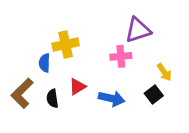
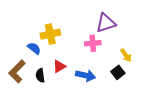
blue semicircle: (44, 63) -> (34, 48), turned 128

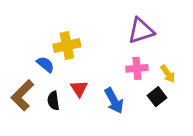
pink cross: (93, 43) -> (137, 68), moved
red triangle: (59, 66) -> (79, 89), turned -32
blue arrow: (86, 75) -> (114, 101), turned 48

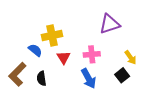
pink cross: (137, 68) -> (92, 54), moved
red triangle: (79, 89) -> (63, 57), moved

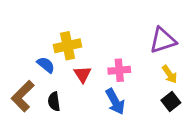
purple triangle: (110, 24) -> (163, 40), moved
black square: (122, 75) -> (171, 102), moved

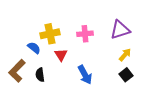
pink cross: (119, 70) -> (85, 34), moved
yellow arrow: (170, 74) -> (125, 55), turned -104

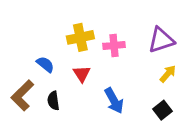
yellow cross: (50, 34) -> (80, 37), moved
black square: (126, 75) -> (162, 110), moved

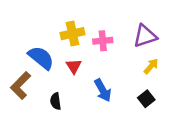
blue semicircle: (45, 64) -> (41, 58), size x1.6
black semicircle: (53, 101) -> (56, 101), moved

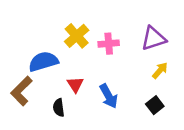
yellow cross: (72, 34) -> (77, 36), turned -30
blue semicircle: (41, 58) -> (43, 62), turned -56
red triangle: (74, 66) -> (75, 85), moved

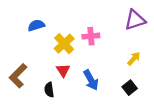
yellow cross: (77, 36) -> (64, 44), moved
purple triangle: (154, 38) -> (135, 20), moved
blue semicircle: (43, 62) -> (36, 25), moved, size x0.7

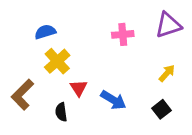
pink cross: (91, 36) -> (123, 34), moved
yellow cross: (64, 44) -> (57, 61), moved
blue arrow: (91, 80) -> (113, 100), turned -30

